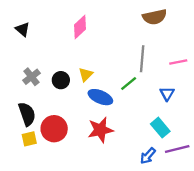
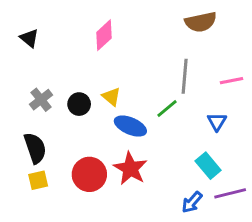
yellow triangle: (86, 74) -> (111, 97), turned -35
red circle: (54, 129) -> (89, 174), moved
red star: (100, 130) -> (130, 169), turned -30

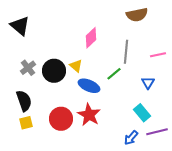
pink diamond: (104, 35) -> (91, 38), moved
black triangle: (29, 38) -> (20, 26), size x1.5
black circle: (79, 104) -> (54, 71), size x1.5

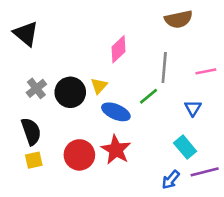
yellow triangle: (76, 66) -> (99, 86), turned 32

